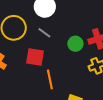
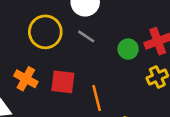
red square: (35, 57) -> (63, 82), moved

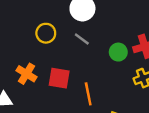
yellow circle: (45, 32) -> (46, 33), size x0.7

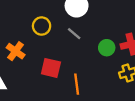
orange cross: (26, 74) -> (16, 51), moved

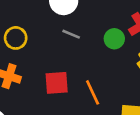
yellow circle: (42, 26) -> (16, 38), moved

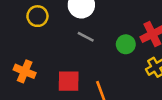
yellow circle: (16, 38) -> (37, 16), moved

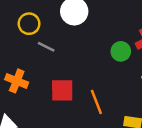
gray line: (86, 37) -> (46, 47), moved

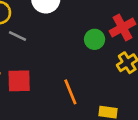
red square: (62, 90) -> (19, 81), moved

